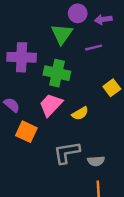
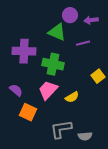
green triangle: (62, 34) -> (57, 32), turned -42

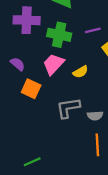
purple line: (83, 43) -> (93, 30), moved

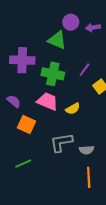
purple line: (93, 30) -> (84, 70), turned -40
pink trapezoid: (54, 64) -> (48, 101), turned 70
green line: (32, 162) -> (23, 164), moved

